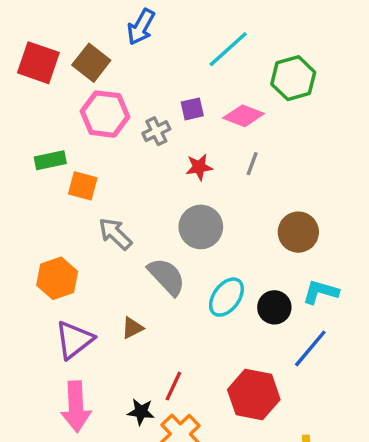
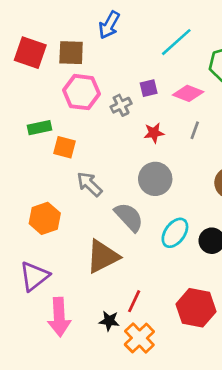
brown square: (91, 63) -> (71, 53), turned -36
brown triangle: (132, 328) -> (103, 256), size x2.0
purple triangle: (74, 340) -> (34, 276), moved

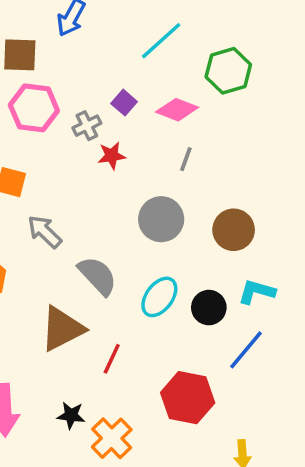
purple square: (149, 88) -> (124, 103), turned -36
red star: (154, 133) -> (112, 156), moved
gray circle: (155, 179) -> (161, 219), moved
red line: (134, 301) -> (112, 359), moved

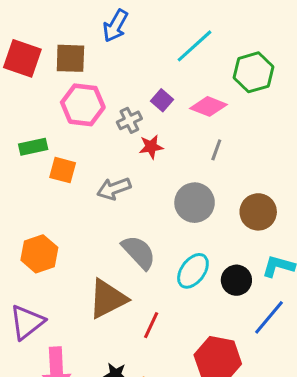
gray arrow: (45, 232) -> (114, 189), moved, turned -64

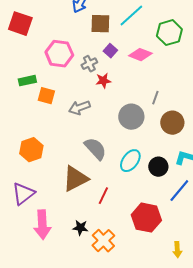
brown square: (70, 58) -> (100, 24), moved
gray line: (216, 150) -> (155, 98), moved

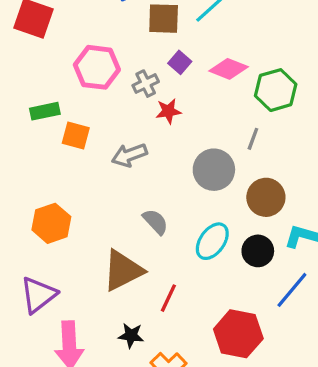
green hexagon: (169, 33) -> (276, 90), moved
brown circle: (172, 123) -> (266, 197), moved
gray semicircle: (95, 149) -> (155, 222), size x0.7
black star: (80, 228) -> (131, 335), moved

